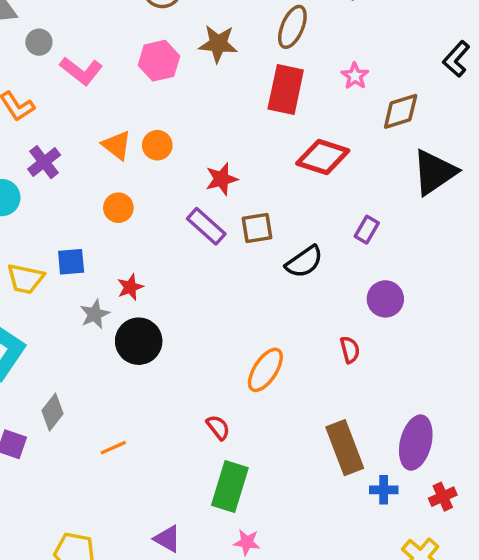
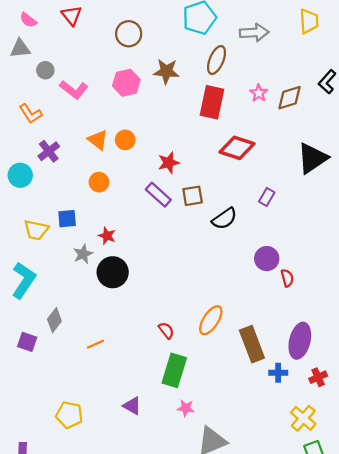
brown diamond: (401, 111) -> (290, 98), moved
red star: (130, 287) -> (107, 236), turned -30
purple circle: (385, 299) -> (267, 259), moved
red semicircle: (350, 350) -> (287, 278), moved
orange ellipse: (265, 370) -> (211, 320), moved

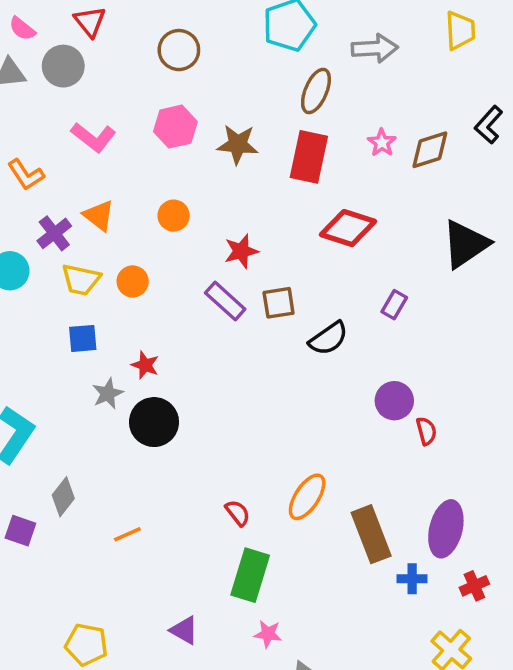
gray circle: (45, 70) -> (63, 66), moved, size x1.5
brown star: (166, 71) -> (238, 144), moved
orange triangle: (98, 140) -> (99, 216), moved
yellow trapezoid: (36, 230) -> (81, 280), moved

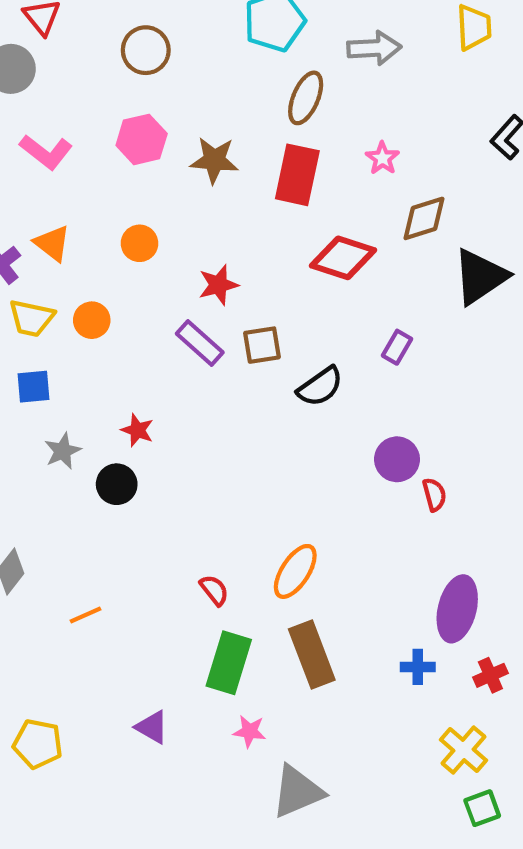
brown diamond: (430, 150) -> (424, 218), moved
red star: (145, 365) -> (137, 430), moved
black circle: (154, 422) -> (117, 484), size x0.7
brown rectangle: (371, 534) -> (312, 654), moved

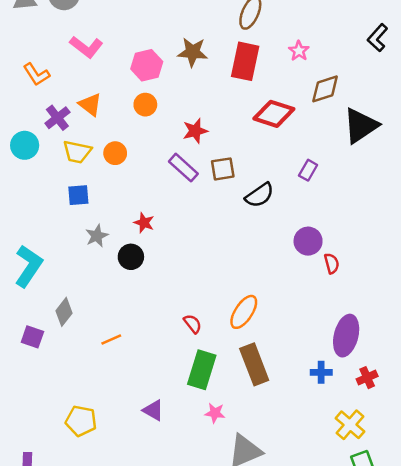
pink hexagon: (142, 139) -> (147, 65), moved

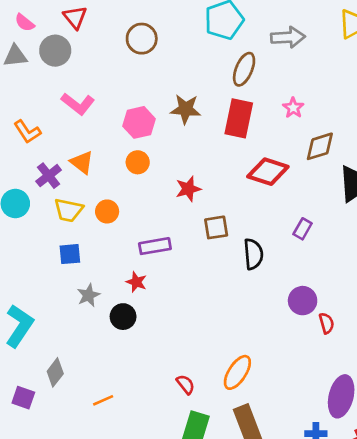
purple rectangle: (183, 168) -> (155, 246), moved, turned -52
black semicircle: (259, 195) -> (253, 254), turned -60

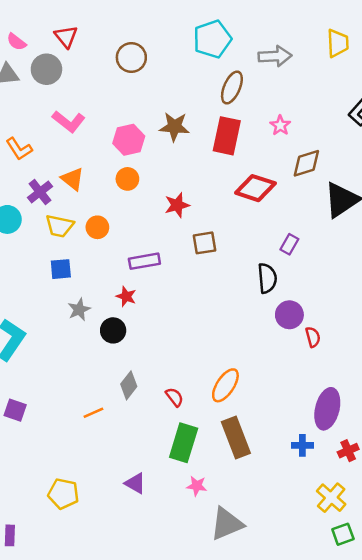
black semicircle: (253, 254) -> (267, 278), moved
gray diamond: (55, 372) -> (129, 385), moved

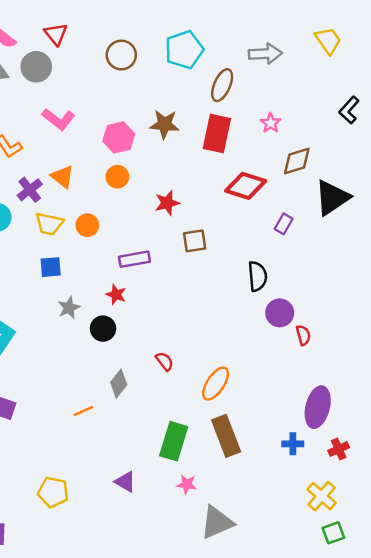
cyan pentagon: (212, 39) -> (184, 50), moved
yellow trapezoid: (338, 43) -> (328, 41), turned -32
purple rectangle: (289, 244) -> (284, 224), moved
red semicircle: (174, 397) -> (165, 361), moved

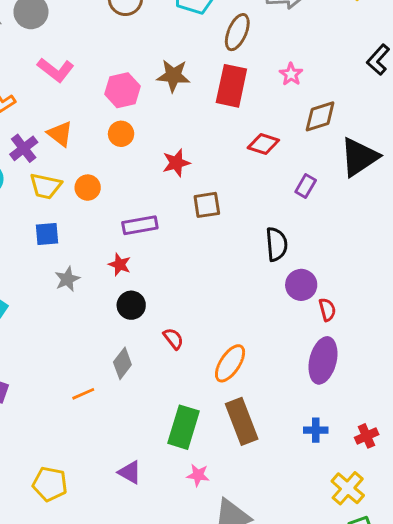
red diamond: (246, 186) -> (263, 144), size x0.7
black circle: (103, 329) -> (131, 305), moved
purple ellipse: (318, 407) -> (323, 360), moved

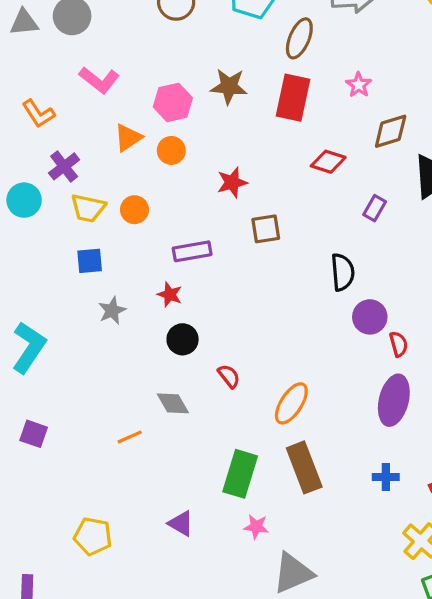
orange triangle: (60, 134) -> (128, 138), moved, turned 48
gray diamond: (122, 363) -> (173, 403), turned -68

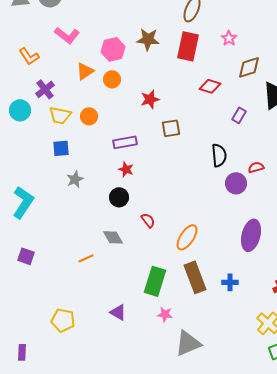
red star: (170, 295) -> (126, 169), moved
red semicircle: (399, 344) -> (256, 167), moved, turned -91
blue cross: (386, 477) -> (230, 282), moved

